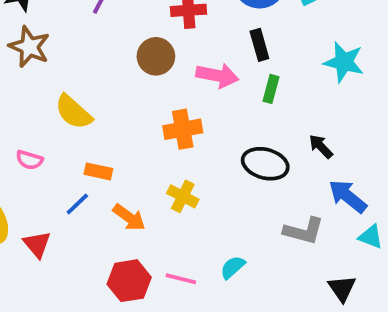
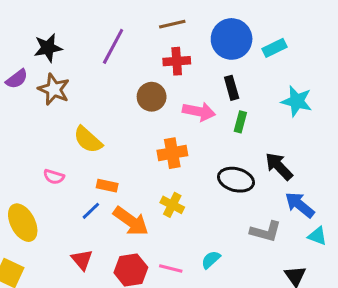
black arrow: (321, 146) -> (279, 166), size x1.5
orange arrow: (129, 217) -> (131, 221), size x1.4
red triangle: (37, 244) -> (82, 260), moved

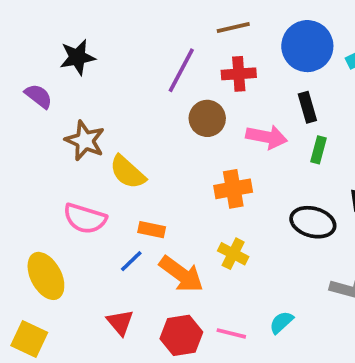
purple line: (113, 46) -> (181, 70), moved
purple semicircle: (17, 79) -> (39, 96), turned -105
brown star: (54, 89) -> (85, 141), moved
pink semicircle: (54, 177) -> (85, 219), size x1.6

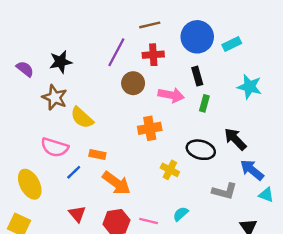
black star: (77, 57) -> (61, 62), moved
yellow cross: (233, 254) -> (170, 170), moved
blue line: (131, 261) -> (74, 172), moved

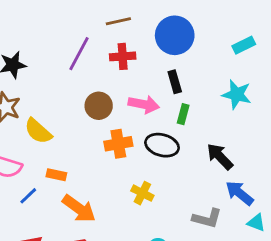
cyan rectangle: (232, 44) -> (244, 45), moved
brown circle: (133, 83) -> (99, 106), moved
black ellipse: (201, 150) -> (162, 145), moved

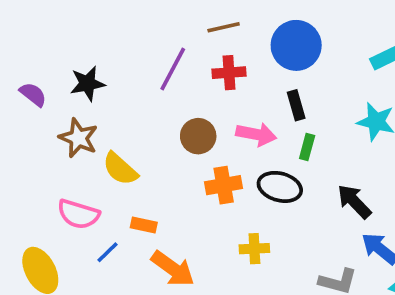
yellow cross: (142, 193) -> (254, 249), turned -30

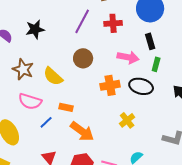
brown circle: (198, 136) -> (83, 58), moved
brown star: (78, 138) -> (23, 69), moved
yellow cross: (254, 249) -> (127, 120), turned -35

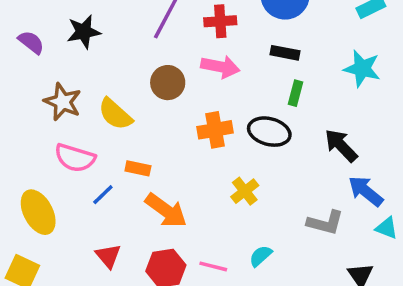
black rectangle: (150, 41) -> (285, 53), turned -63
pink arrow: (128, 57) -> (220, 67), moved

